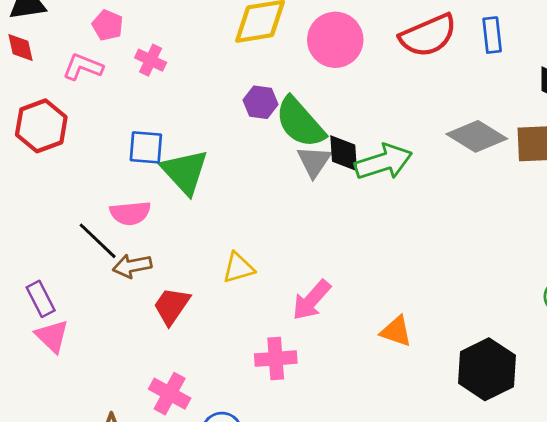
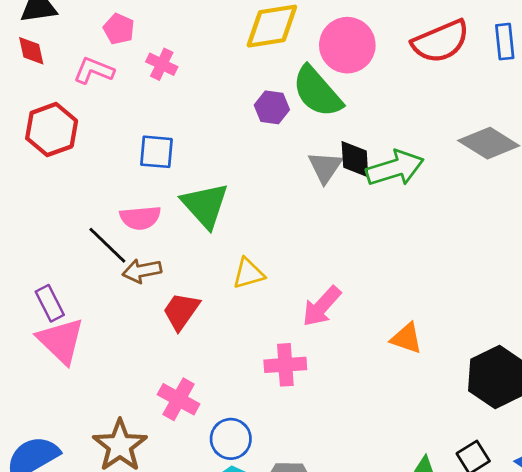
green semicircle: (300, 122) -> (317, 92), moved
green triangle: (185, 172) -> (205, 205), moved
pink triangle: (52, 336) -> (61, 341), size x1.4

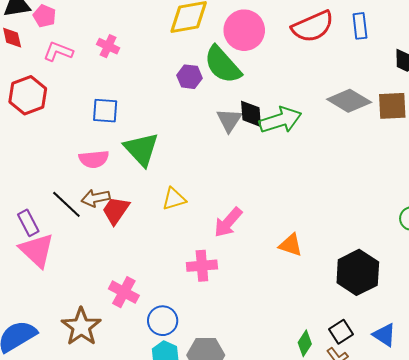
pink pentagon: (119, 29) -> (44, 16), moved
black line: (107, 245) -> (66, 204), moved
red trapezoid: (181, 311) -> (116, 210), moved

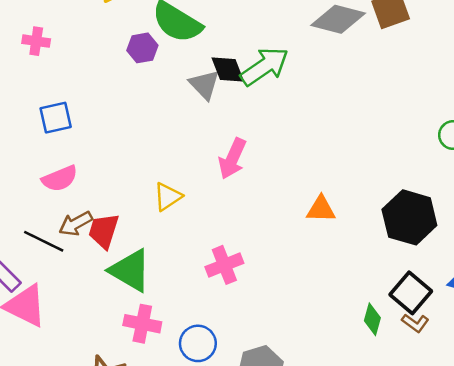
green triangle: (141, 149) -> (130, 270), moved
pink arrow: (228, 222) -> (232, 159), moved
black square: (341, 332) -> (411, 293), size x1.4

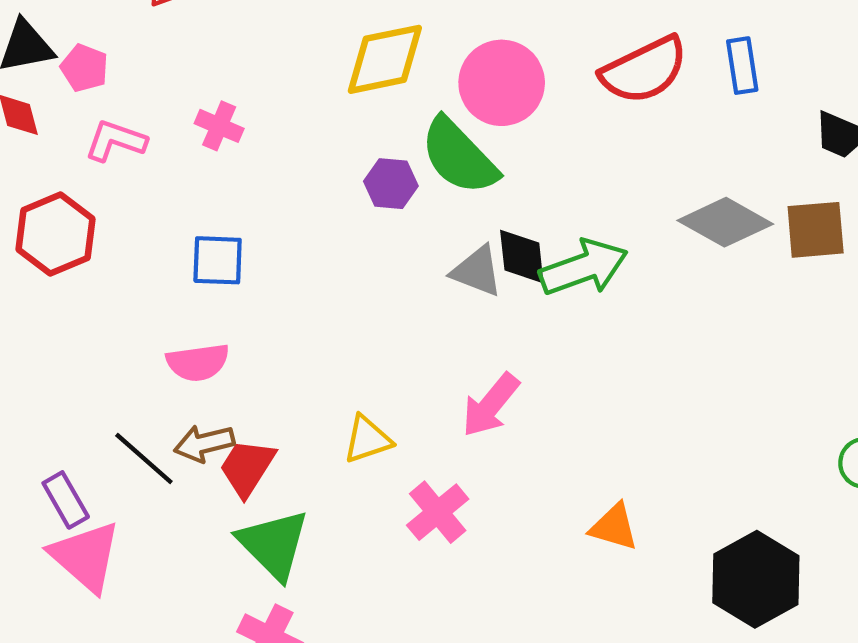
gray triangle: (204, 85) -> (477, 271), turned -40
pink cross: (224, 265) -> (438, 512), moved, turned -33

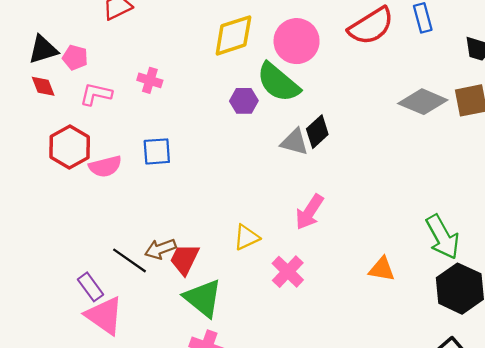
black diamond: (522, 256) -> (317, 132), turned 60
green arrow: (584, 268) -> (443, 237), moved, turned 87
pink semicircle: (198, 362) -> (105, 166), moved

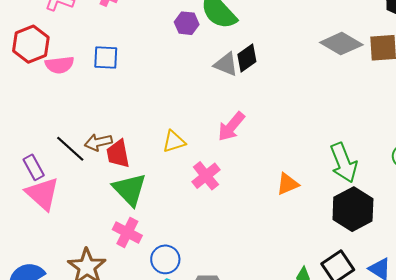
red trapezoid: (185, 259) -> (118, 154), turned -44
orange triangle: (382, 269) -> (288, 184), turned -40

